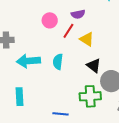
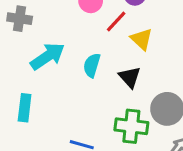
cyan arrow: (28, 61) -> (48, 56), turned 140
black triangle: (94, 65) -> (130, 77), moved

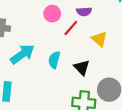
yellow triangle: (142, 39) -> (99, 39), moved

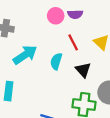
purple semicircle: (84, 11) -> (75, 14), moved
red line: (71, 28) -> (73, 42), moved, turned -70

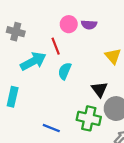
red line: (73, 42) -> (56, 46), moved
black triangle: (83, 70) -> (99, 89), moved

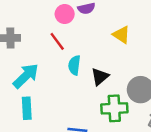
cyan arrow: (33, 61) -> (26, 76), moved
black triangle: (99, 89) -> (100, 77), moved, turned 42

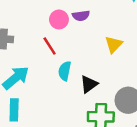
yellow triangle: (121, 35) -> (114, 44), turned 36

